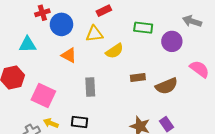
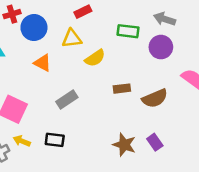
gray arrow: (192, 21) -> (165, 19), moved
gray rectangle: (90, 87) -> (67, 100), turned 60

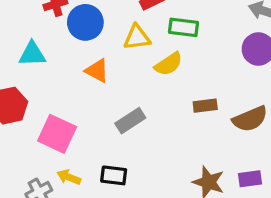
green rectangle: (128, 31) -> (184, 27), moved
purple rectangle: (155, 142) -> (250, 179), turned -63

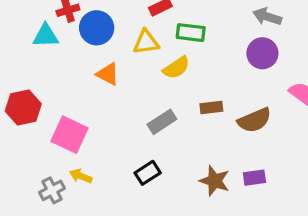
cyan triangle: (32, 54) -> (46, 36), moved
gray rectangle: (130, 121) -> (162, 122), moved
black rectangle: (114, 175) -> (148, 173), moved, turned -40

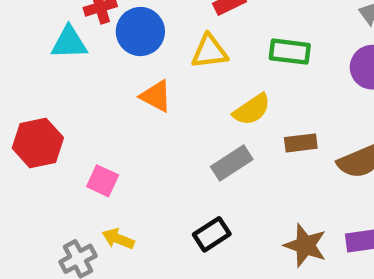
green rectangle: (191, 33) -> (290, 52), moved
yellow semicircle: (176, 68) -> (252, 110), moved
pink square: (70, 135) -> (103, 181), size x0.6

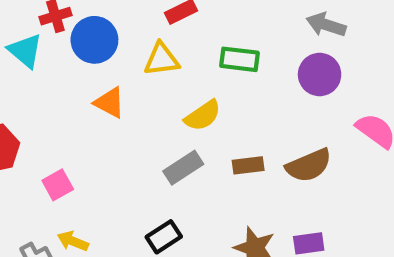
cyan triangle: (69, 43) -> (25, 51), turned 42
brown rectangle: (301, 143) -> (248, 165), moved
pink square: (103, 181) -> (58, 185), turned 36

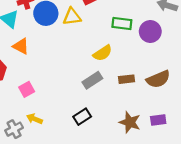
yellow triangle: (162, 59) -> (72, 17), moved
purple circle: (320, 74) -> (150, 31), moved
orange triangle: (110, 103) -> (21, 46), moved

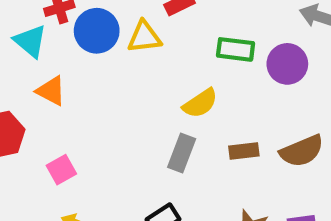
gray rectangle: (92, 80) -> (182, 153), turned -36

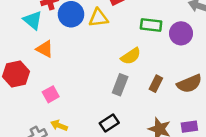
brown rectangle: (244, 151) -> (156, 84), turned -56

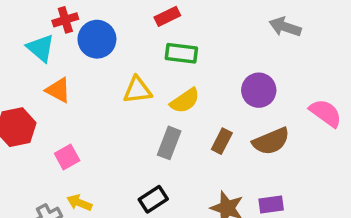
yellow triangle: (99, 18) -> (137, 90), moved
green rectangle: (151, 25) -> (181, 53), moved
purple circle: (181, 33) -> (259, 90), moved

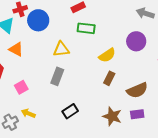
purple circle: (259, 90) -> (136, 41), moved
yellow semicircle: (185, 101) -> (107, 55), moved
brown semicircle: (271, 141) -> (137, 90), moved
gray rectangle: (169, 143) -> (57, 76), moved

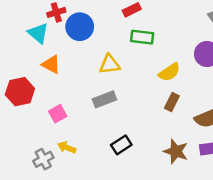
gray rectangle: (57, 76) -> (104, 99), turned 48

